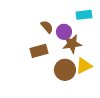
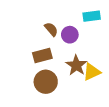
brown star: (72, 44) -> (76, 65), moved, turned -30
brown circle: (65, 70) -> (46, 82), moved

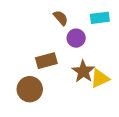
brown semicircle: (51, 29) -> (61, 18), moved
brown circle: (46, 82) -> (30, 89), moved

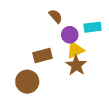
cyan rectangle: (100, 18) -> (93, 27), moved
yellow triangle: (100, 78) -> (75, 50), moved

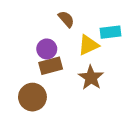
purple circle: (70, 35) -> (47, 49), moved
yellow triangle: (75, 50) -> (88, 45), moved

